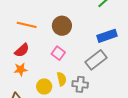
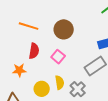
red semicircle: (22, 50) -> (34, 51), moved, turned -42
gray cross: (80, 84) -> (78, 89), turned 35

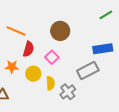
orange line: (29, 26) -> (16, 31), moved
yellow circle: (42, 89) -> (33, 74), moved

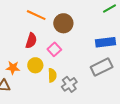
orange line: (16, 31) -> (36, 15), moved
orange star: (12, 67) -> (13, 68), moved
gray rectangle: (88, 71) -> (102, 67), moved

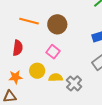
red semicircle: (31, 41) -> (18, 48), moved
yellow semicircle: (52, 75) -> (56, 78), turned -80

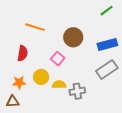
brown circle: (57, 24) -> (73, 37), moved
gray cross: (74, 83) -> (77, 91), turned 35

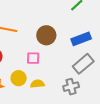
pink square: (58, 59) -> (33, 58), turned -32
gray cross: (77, 91) -> (71, 87), moved

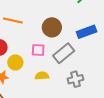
gray rectangle: (83, 64) -> (64, 53), moved
yellow circle: (19, 78) -> (15, 62), moved

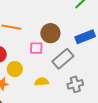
pink square: (38, 50) -> (36, 48), moved

